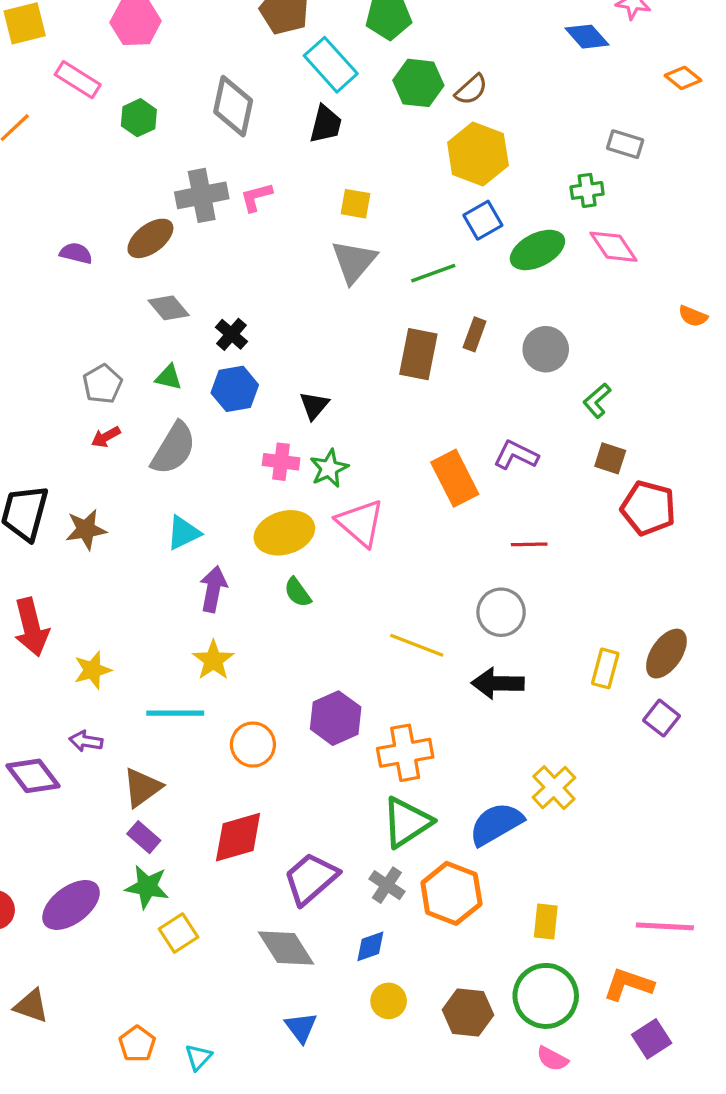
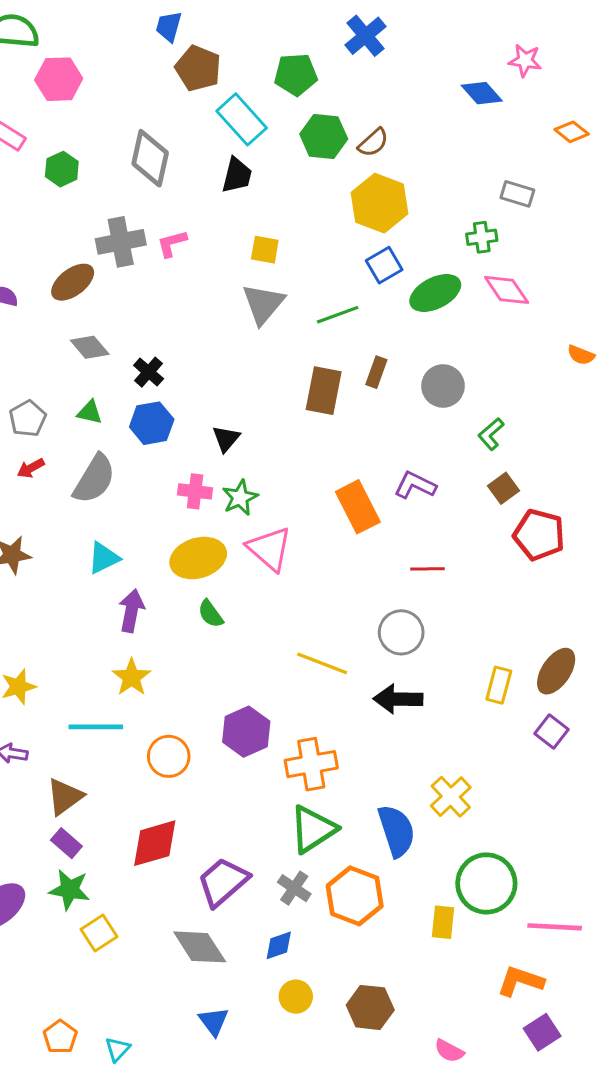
brown square: (610, 458) -> (503, 488), turned 36
blue semicircle: (496, 824) -> (397, 831), turned 102
green circle: (546, 996) -> (486, 883), moved

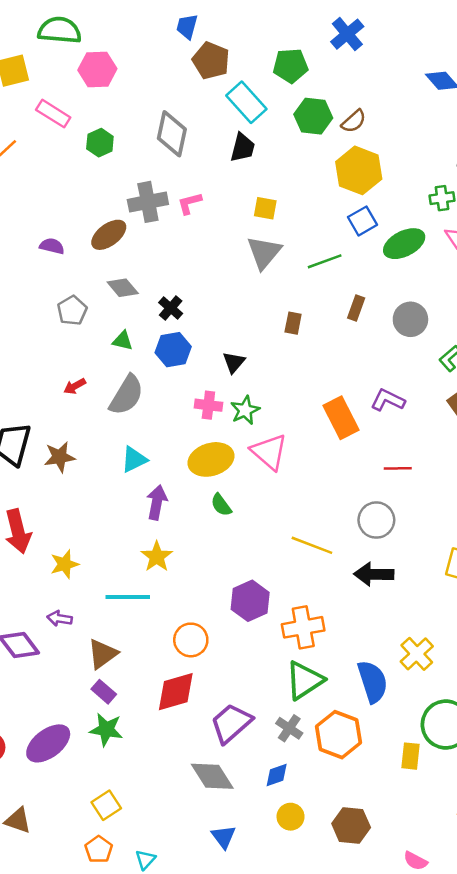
brown rectangle: (324, 391) -> (293, 323), moved, size x0.6
gray pentagon: (28, 419) -> (72, 311), moved
orange circle: (169, 756) -> (191, 640), moved
yellow square: (99, 933) -> (106, 805), moved

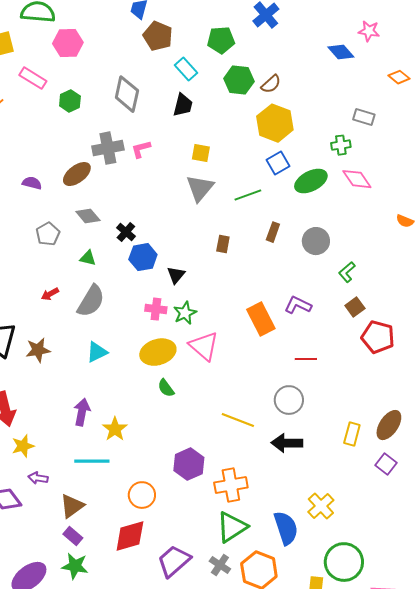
cyan rectangle: (246, 102) -> (186, 69), size x0.7
blue hexagon: (173, 350) -> (143, 257), moved
purple arrow: (157, 502) -> (82, 412), moved
yellow star: (65, 564) -> (23, 446), moved

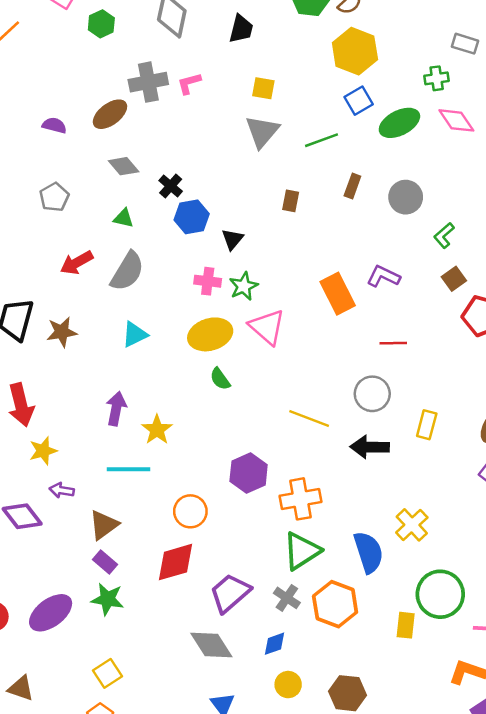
gray pentagon: (48, 234) -> (54, 197), moved
red arrow: (50, 294) -> (77, 263), size x1.5
yellow rectangle: (352, 434) -> (427, 425), moved

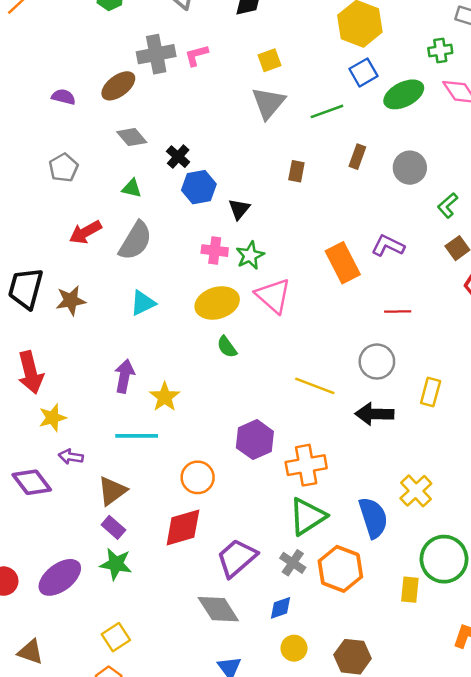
yellow square: (263, 88) -> (270, 60), turned -30

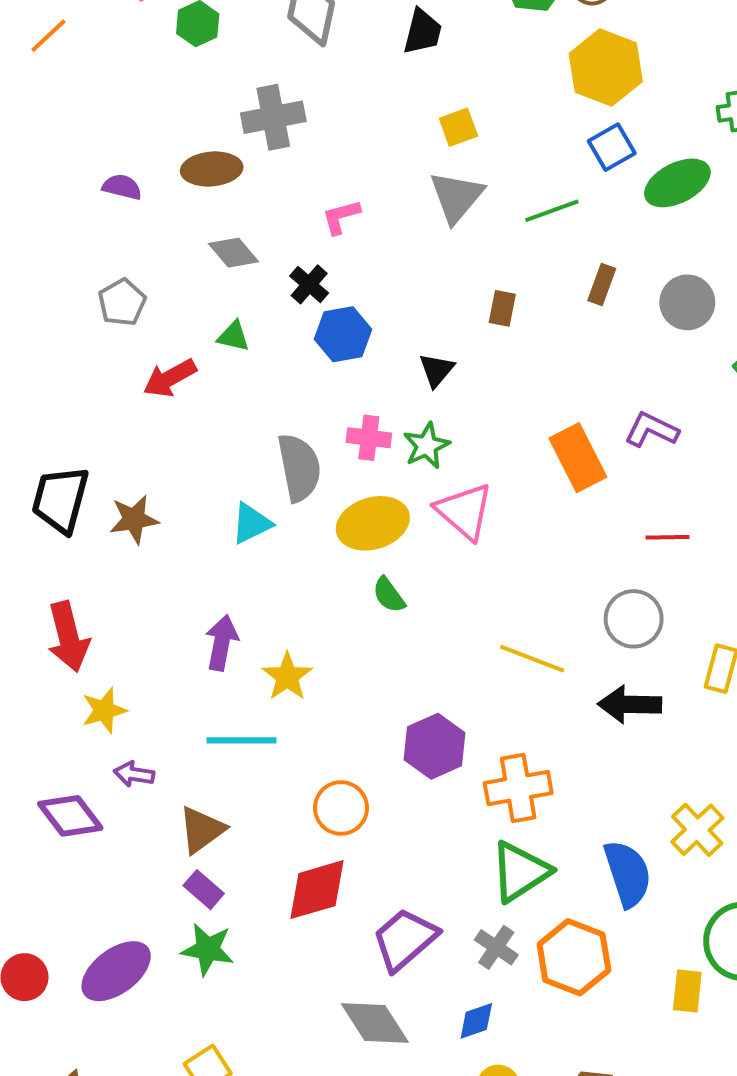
pink L-shape: (196, 55) -> (341, 217), moved
brown ellipse: (118, 86) -> (212, 169), turned 32
black triangle: (239, 209) -> (437, 370), moved
red arrow: (85, 232) -> (170, 378), moved
gray semicircle: (135, 241) -> (299, 468), moved, turned -42

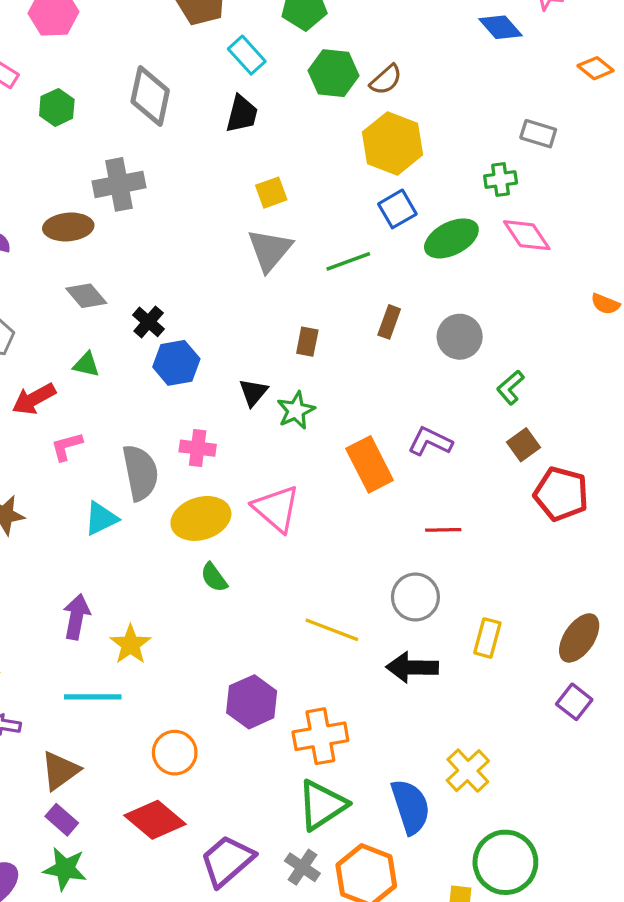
pink L-shape: (341, 217) -> (67, 446), moved
green star: (427, 446) -> (296, 410), moved
red diamond: (317, 890) -> (155, 820), turned 56

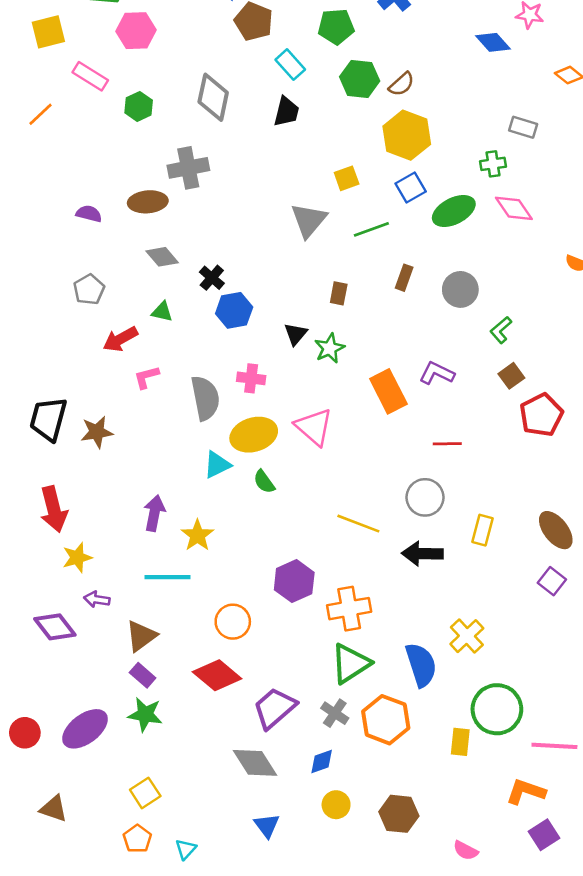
yellow square: (271, 193) -> (347, 178), moved
red pentagon: (561, 494) -> (541, 415), turned 30
cyan triangle: (101, 518) -> (217, 465), moved
brown ellipse: (579, 638) -> (556, 530), turned -72

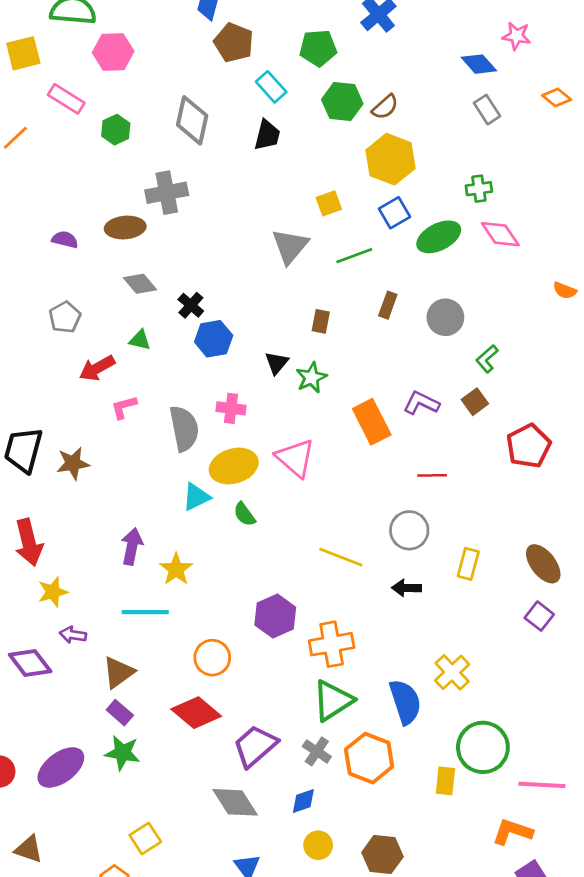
gray rectangle: (523, 127) -> (487, 110), moved, turned 40
brown square: (511, 376) -> (475, 402), moved
black arrow: (422, 554) -> (407, 588), size x0.7
yellow square: (145, 793) -> (145, 839), moved

